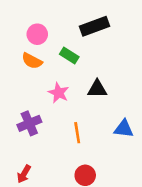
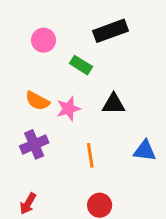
orange semicircle: (32, 61) -> (37, 101), moved
pink star: (59, 93) -> (68, 109), turned 30

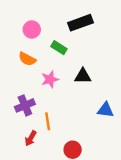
orange semicircle: (37, 101) -> (27, 59), moved
orange line: (90, 155) -> (48, 121), moved
red arrow: (28, 204) -> (31, 138), moved

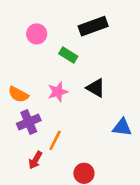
orange semicircle: (27, 59) -> (18, 94), moved
black triangle: (83, 76) -> (96, 88), turned 30
orange line: (48, 121) -> (55, 140), turned 36

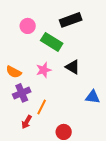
green rectangle: (68, 55) -> (52, 42), size x1.5

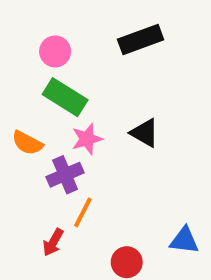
green rectangle: (52, 42) -> (65, 97), moved
purple cross: (22, 93) -> (65, 175), moved
blue triangle: (93, 97) -> (184, 240), moved

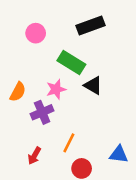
green rectangle: (65, 97) -> (71, 63), moved
orange semicircle: (27, 143) -> (18, 92), turned -90
orange line: (83, 212) -> (69, 143), moved

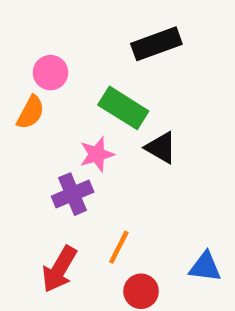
pink circle: (36, 33) -> (50, 73), moved
orange semicircle: (18, 92) -> (31, 112), moved
red arrow: (34, 156) -> (59, 269), size x1.5

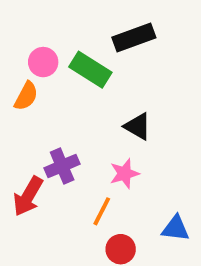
green rectangle: (123, 108) -> (90, 70), moved
pink star: (97, 154) -> (124, 174), moved
red arrow: (59, 269) -> (28, 196), moved

